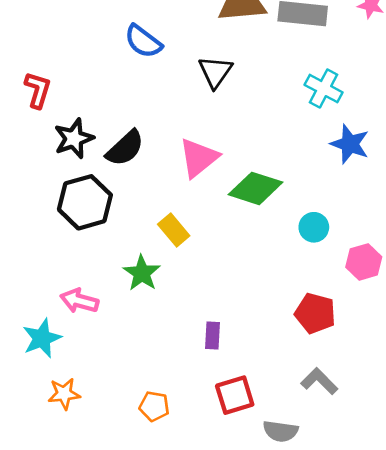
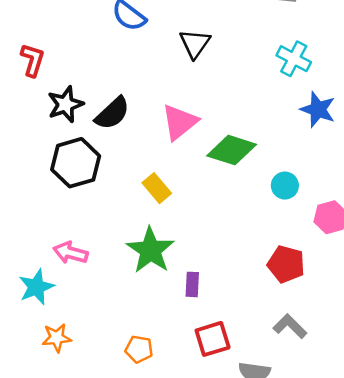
green star: (142, 273) -> (150, 250), moved, size x1.4

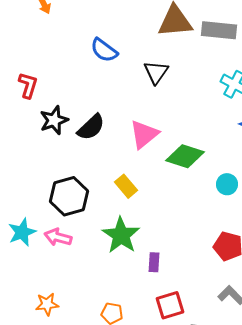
black hexagon: (76, 163) -> (69, 196), moved
cyan star: (36, 287) -> (22, 232), moved

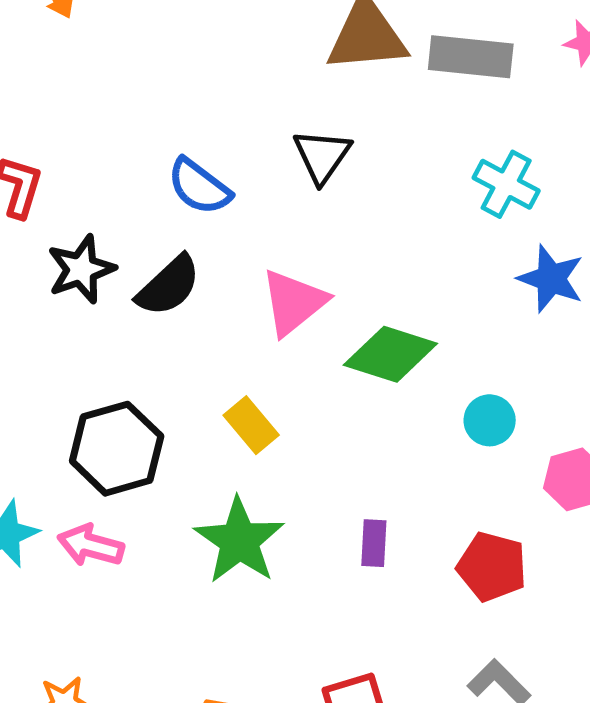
blue semicircle: (104, 50) -> (199, 187), moved
purple rectangle: (154, 262) -> (374, 543), moved

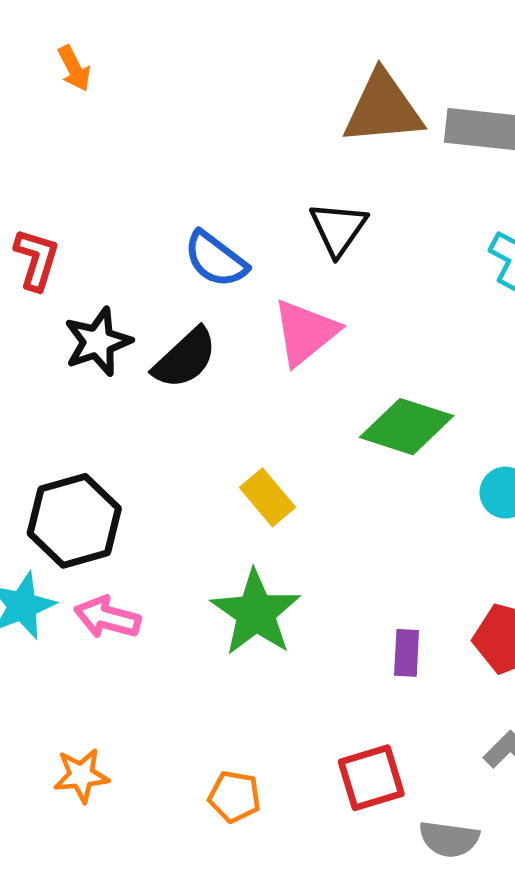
pink triangle: (294, 302) -> (305, 332), moved
black hexagon: (117, 449) -> (74, 521), moved
purple rectangle: (374, 543) -> (407, 653), moved

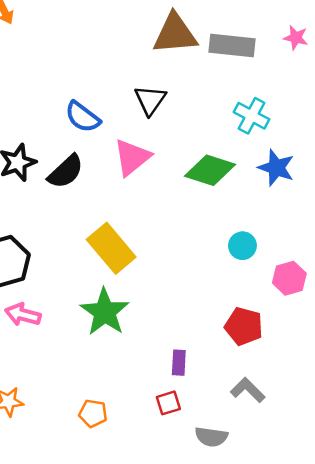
green diamond: (407, 427) -> (210, 170), moved
yellow rectangle: (268, 497) -> (111, 248), size x1.6
purple rectangle: (407, 653) -> (179, 363), moved
red square: (371, 778) -> (168, 403), size x0.7

